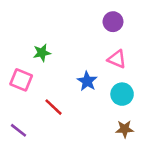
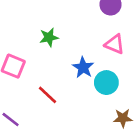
green star: (42, 53) -> (49, 37), moved
cyan circle: (122, 94) -> (106, 83), moved

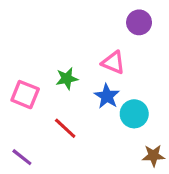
green star: (49, 37) -> (67, 79), moved
pink triangle: (115, 44) -> (113, 62), moved

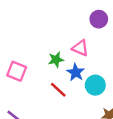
green star: (67, 79) -> (56, 60), moved
red line: (65, 128) -> (58, 90), moved

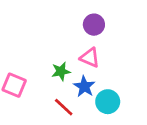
purple circle: (99, 19) -> (94, 25), moved

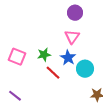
pink triangle: (90, 58) -> (72, 37), turned 42
green star: (61, 71) -> (44, 55), moved

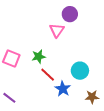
pink triangle: (72, 37) -> (57, 30), moved
blue star: (68, 58) -> (63, 89), moved

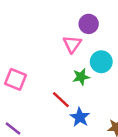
green star: (39, 56) -> (81, 77), moved
cyan circle: (80, 71) -> (101, 62), moved

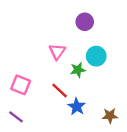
pink triangle: (72, 44) -> (57, 52), moved
pink square: (16, 79) -> (21, 85), moved

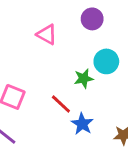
pink triangle: (57, 52) -> (47, 35), moved, turned -36

